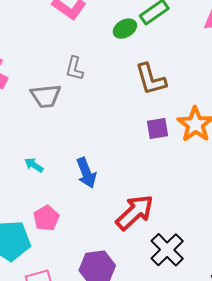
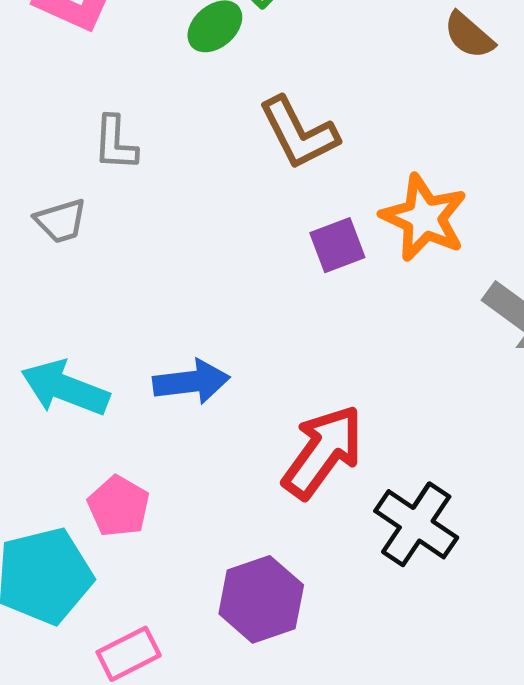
gray trapezoid: (46, 96) -> (61, 221), size x0.7
cyan arrow: (34, 165) -> (65, 388), size x1.8
blue arrow: (86, 173) -> (191, 382), turned -64

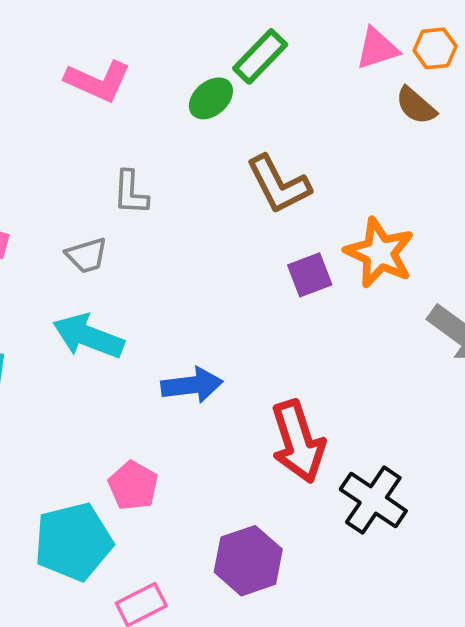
cyan arrow: (65, 388) -> (88, 336), moved
red arrow: (323, 452) -> (298, 442), turned 126

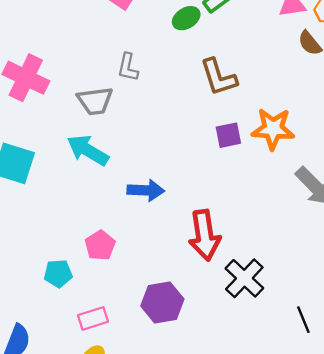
orange star: (380, 253) -> (273, 129), turned -30
gray trapezoid: (87, 255) -> (95, 101), size x1.4
cyan pentagon: (73, 542) -> (58, 273), size x0.6

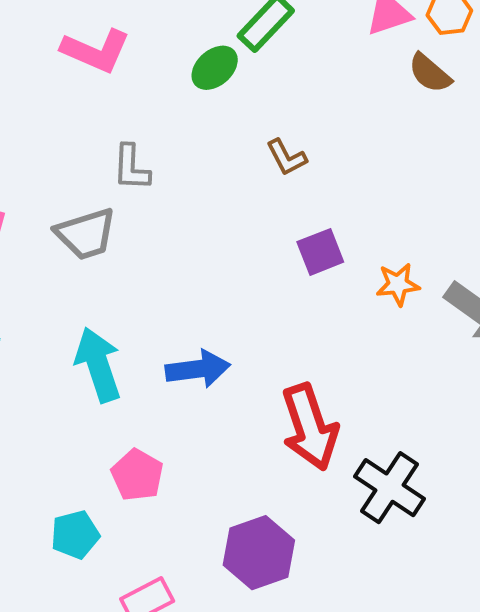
brown L-shape: (219, 77) -> (287, 157), size x0.6
orange star: (273, 129) -> (398, 284), moved, size x0.6
cyan arrow: (88, 150) -> (98, 365), moved, turned 51

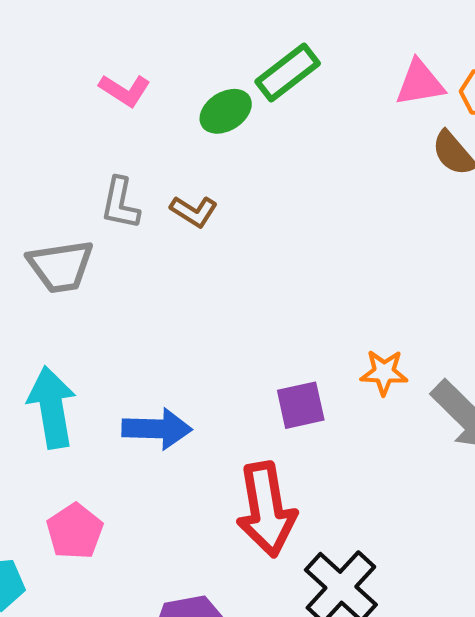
pink L-shape: (96, 51) -> (125, 90), moved, size x0.7
brown L-shape: (287, 157) -> (194, 211), moved, turned -39
purple square: (320, 252) -> (301, 405), moved

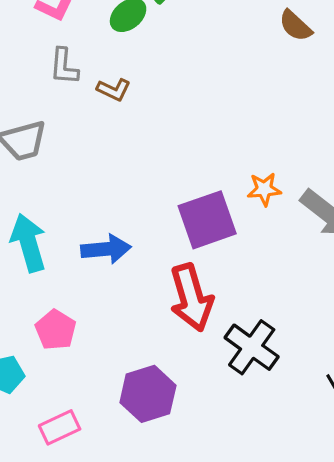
gray L-shape: (120, 203) -> (64, 66), moved
purple square: (301, 405) -> (207, 220), size x1.6

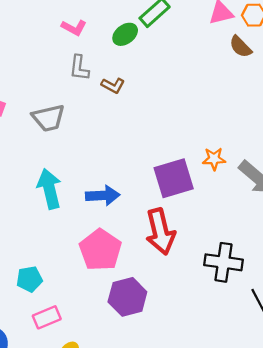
pink pentagon: (56, 330) -> (100, 250), moved, size x1.5
black cross: (252, 347) -> (223, 262), moved, turned -30
pink rectangle: (60, 427) -> (47, 317), moved

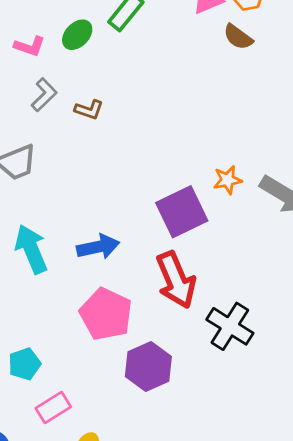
green ellipse: (125, 34) -> (77, 35), moved
gray L-shape: (79, 68) -> (44, 95), turned -132
black cross: (223, 262) -> (230, 326), moved, turned 33

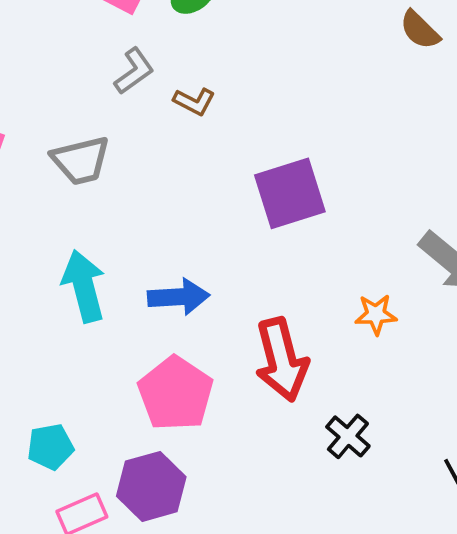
orange star: (228, 180) -> (376, 314), moved
purple square: (182, 212) -> (290, 193), moved
black cross: (230, 326) -> (348, 436), size x0.7
purple hexagon: (148, 367) -> (151, 486), moved

